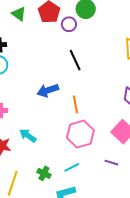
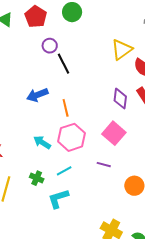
purple circle: (69, 24) -> (50, 46), moved
cyan arrow: (28, 136) -> (42, 142), moved

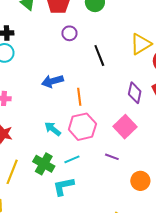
black line: (64, 64) -> (99, 55), moved
green cross: (37, 178) -> (44, 164), size x1.5

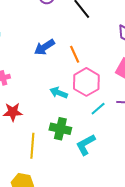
cyan line: (72, 159) -> (98, 109), moved

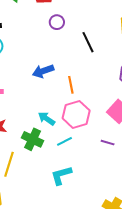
cyan line: (98, 109) -> (64, 141), moved
green cross: (60, 129) -> (33, 139), moved

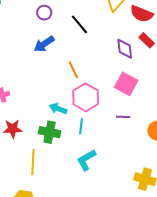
blue arrow: (43, 71) -> (44, 44), moved
cyan line: (64, 141) -> (81, 126), turned -42

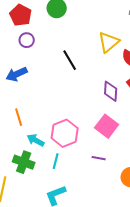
purple circle: (44, 13) -> (27, 40), moved
blue arrow: (44, 44) -> (17, 74), moved
orange line: (73, 70) -> (19, 117), moved

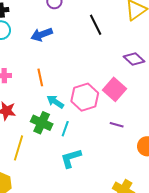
purple diamond: (111, 91) -> (134, 59), turned -55
pink square: (107, 126) -> (115, 89), moved
cyan line: (56, 161) -> (65, 129), moved

